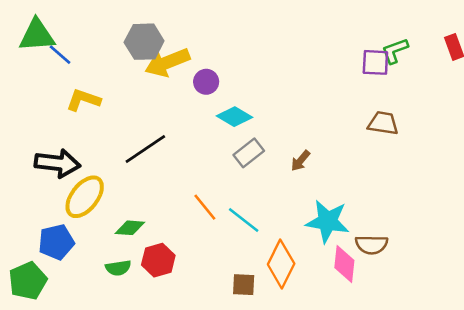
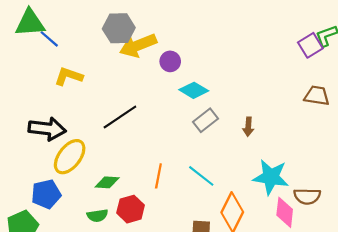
purple square: (375, 62) -> (310, 45), turned -35
brown arrow: (300, 161) -> (248, 127), turned -36
orange line: (205, 207) -> (158, 176), moved, turned 50

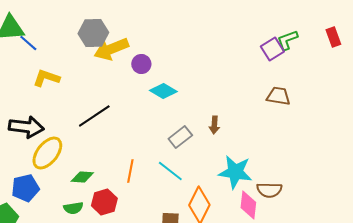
gray rectangle: (206, 120) -> (180, 137), moved

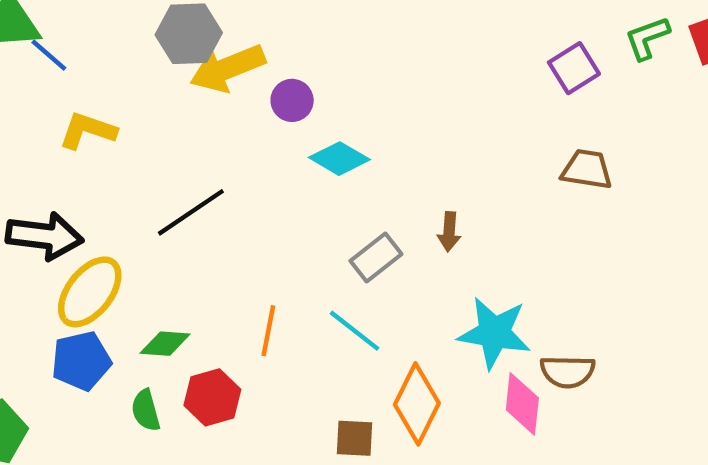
green L-shape: (287, 40) -> (647, 38), moved
blue pentagon: (25, 188) -> (81, 361), moved
green semicircle: (73, 208) -> (146, 410), turned 84

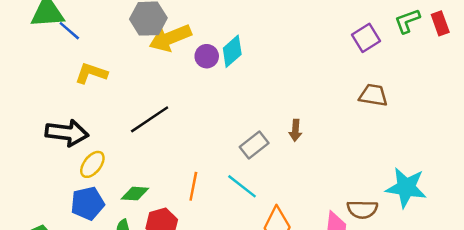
cyan diamond: (339, 159) -> (232, 51), moved, turned -72
yellow ellipse: (90, 292) -> (92, 164), size x0.7
cyan star: (494, 333) -> (406, 188), moved

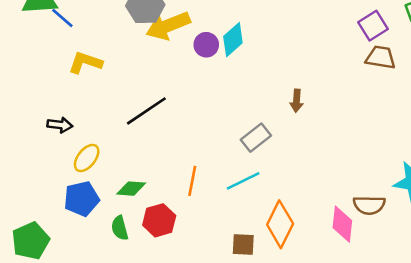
brown trapezoid: (373, 95) -> (381, 57), moved
brown arrow: (295, 130) -> (297, 101), moved
black arrow: (67, 133) -> (60, 125), size x0.6
cyan line: (242, 186) -> (243, 181), turned -64

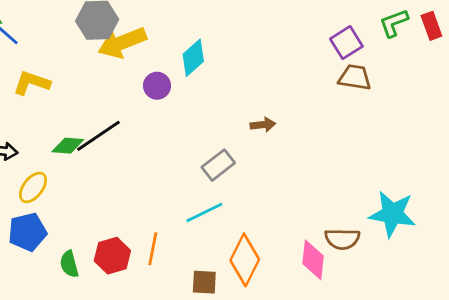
purple circle: (206, 45) -> (157, 86), moved
brown arrow: (297, 101) -> (263, 125), turned -100
orange line: (192, 181) -> (153, 249), moved
green diamond: (131, 189) -> (68, 146), moved

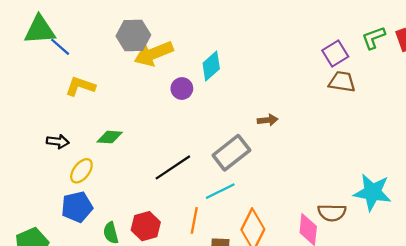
black line: (98, 136) -> (173, 167), moved
gray rectangle: (218, 165) -> (231, 153), size x1.4
orange line: (153, 249) -> (194, 220), moved

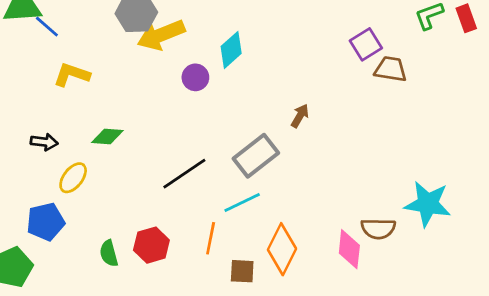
purple square: (335, 54) -> (366, 44), moved
brown arrow: (268, 120) -> (300, 116), turned -54
blue pentagon: (77, 207) -> (46, 222), moved

